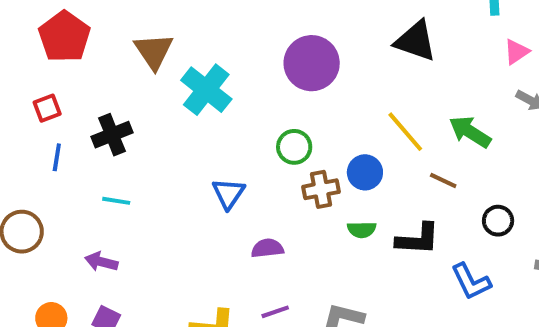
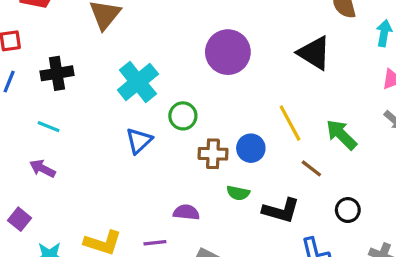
cyan cross: (206, 90) -> (138, 82), moved
green circle: (294, 147) -> (183, 116), moved
purple semicircle: (267, 248) -> (186, 212), moved
purple arrow: (101, 262) -> (42, 169), moved

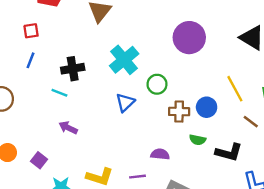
black cross: (57, 73) -> (73, 69), moved
purple arrow: (42, 169) -> (68, 128), moved

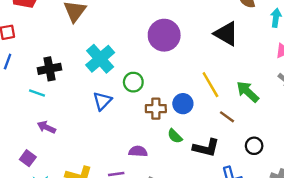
green semicircle: (198, 140) -> (175, 136), turned 35
purple square: (39, 160) -> (28, 158), moved

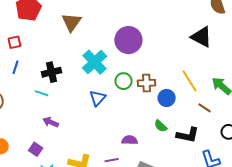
purple circle: (164, 35) -> (128, 40), moved
brown cross: (156, 109) -> (147, 83), moved

